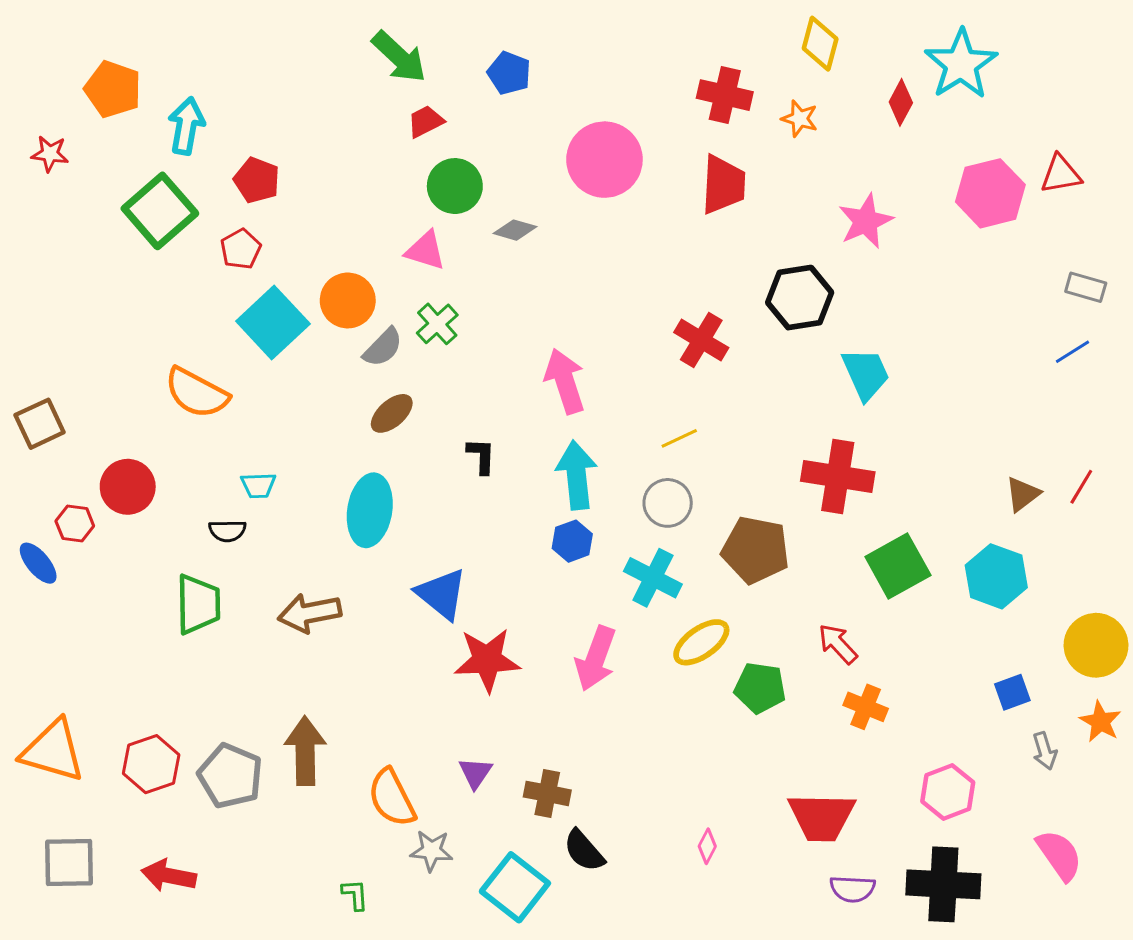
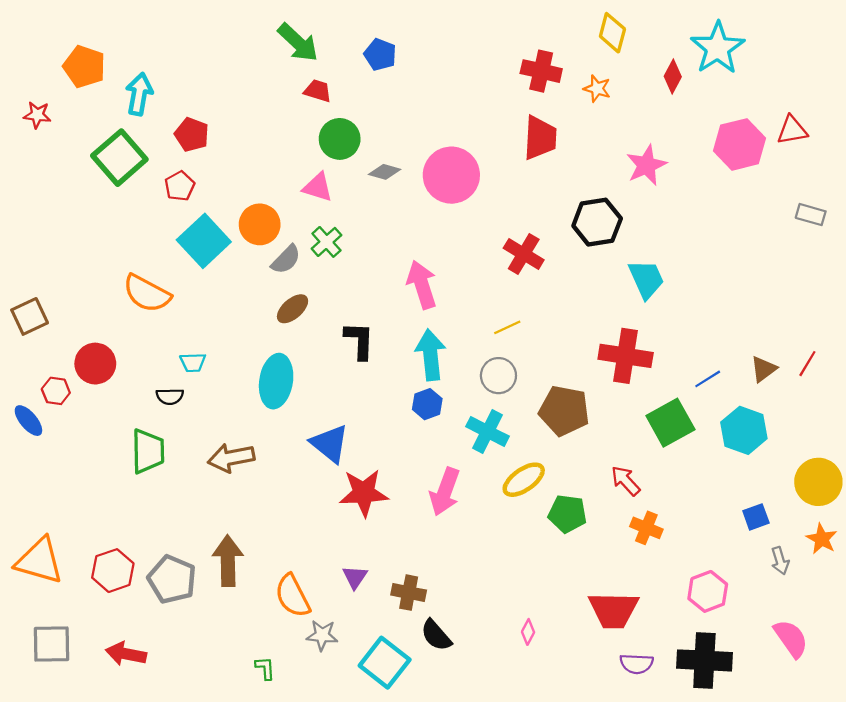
red trapezoid: (425, 121) -> (318, 91), turned 44
pink circle: (604, 160) -> (451, 175), moved
blue line: (1073, 352) -> (708, 379), moved
black L-shape: (481, 456) -> (359, 341), size x1.4

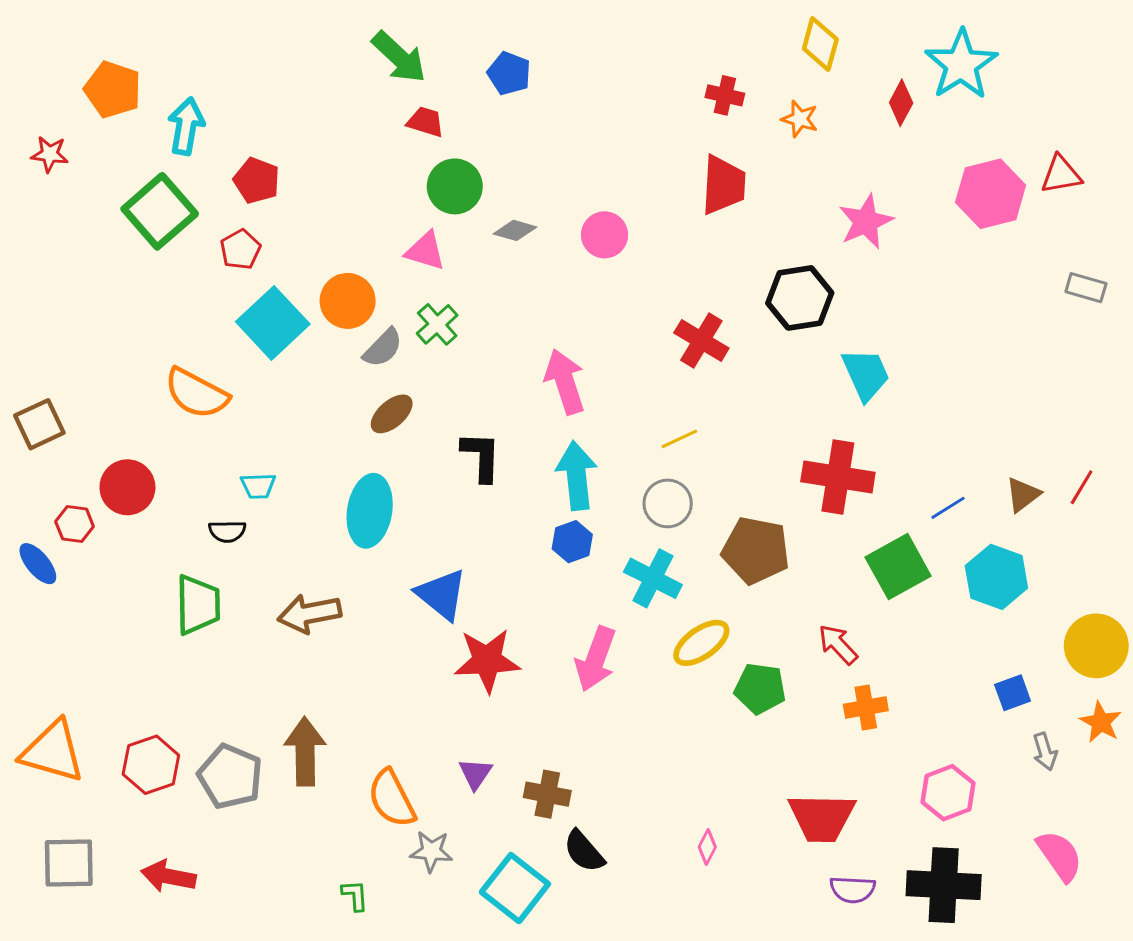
red cross: (541, 71) -> (725, 95), size x0.7
pink circle: (451, 175) -> (605, 235), size x0.6
orange cross: (646, 528) -> (866, 707), turned -32

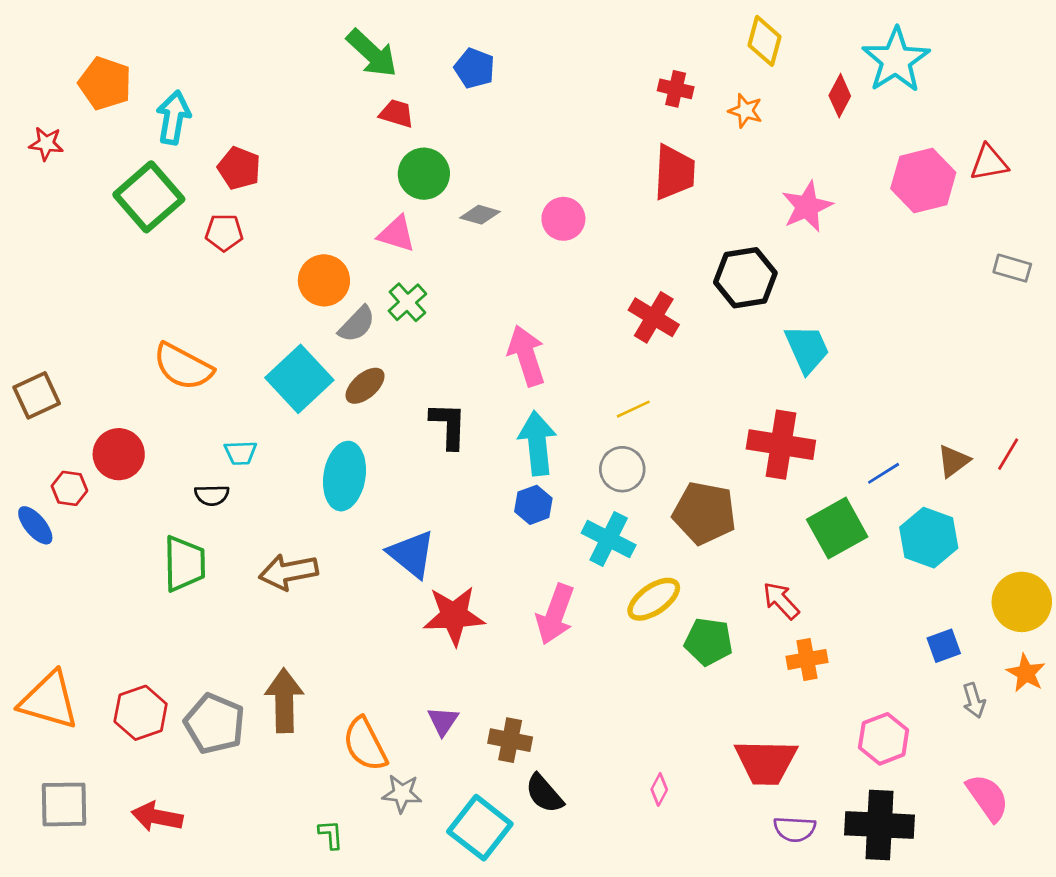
red pentagon: (240, 250) -> (224, 233), turned 30
cyan square: (273, 323) -> (299, 379), moved

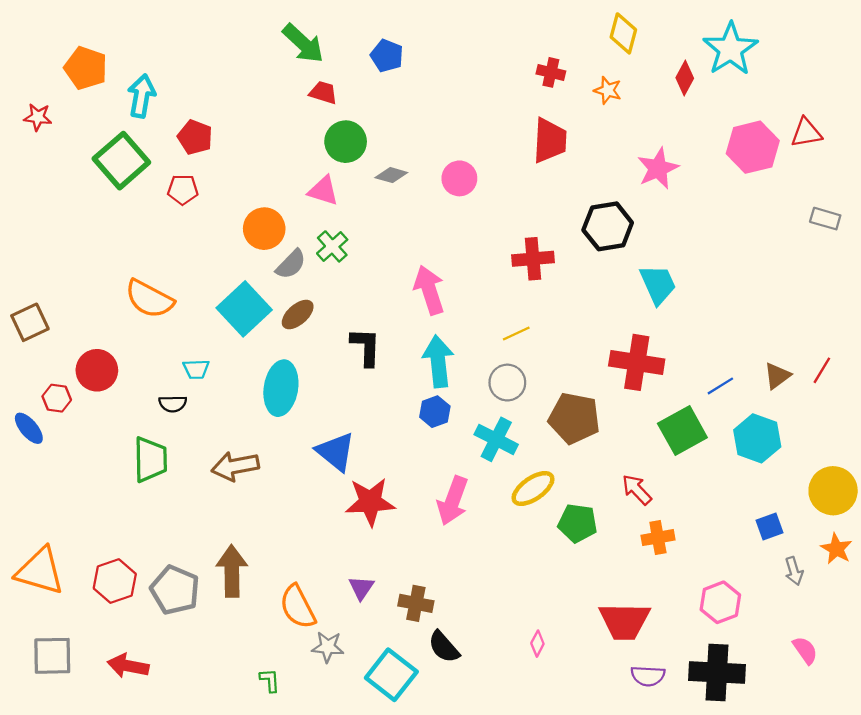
red cross: (654, 317) -> (533, 259), turned -36
pink semicircle: (988, 798) -> (805, 650), size x0.7

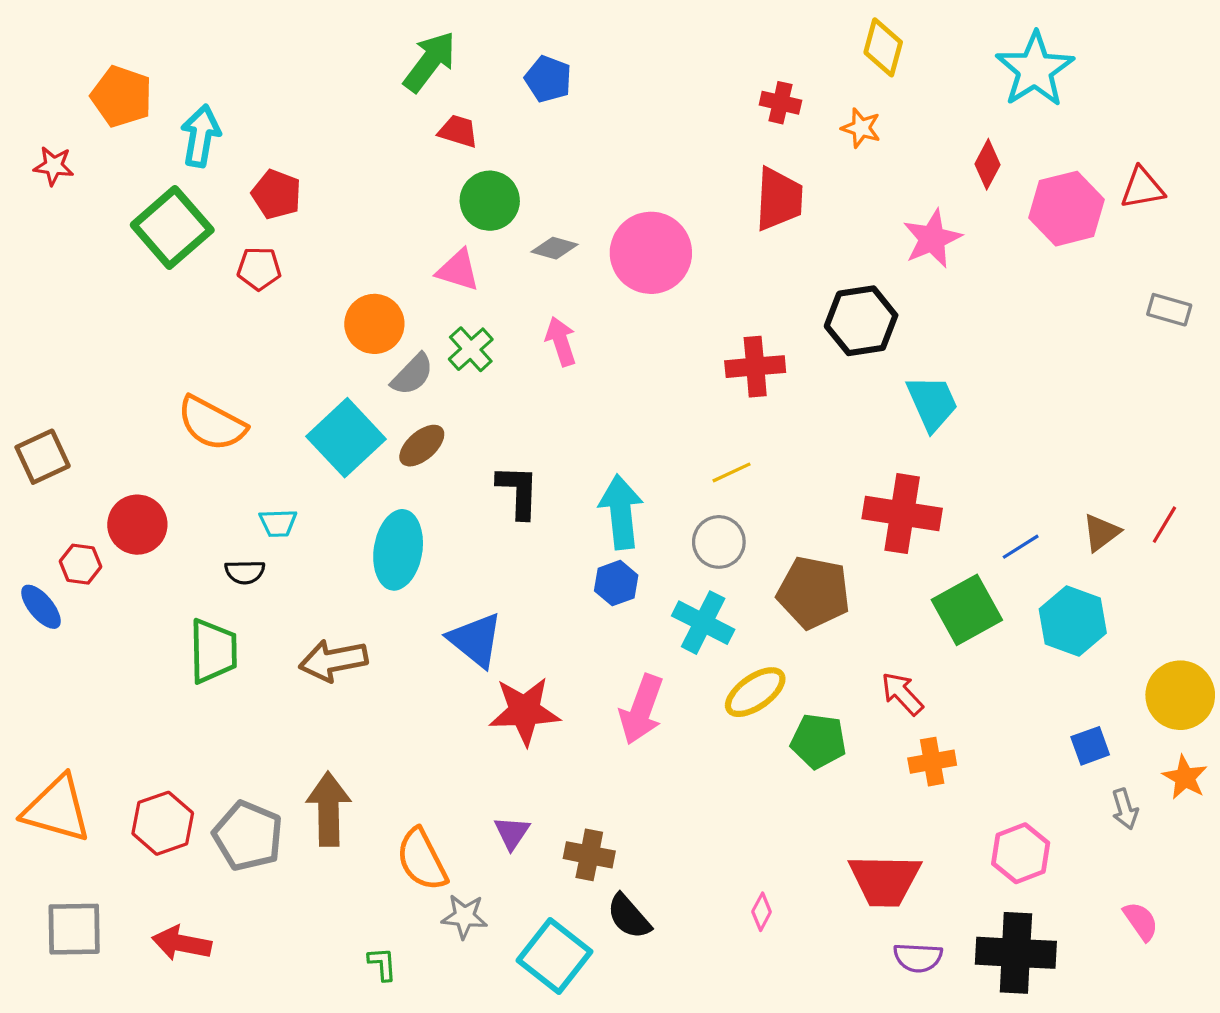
green arrow: (303, 43) -> (430, 62), turned -96
red diamond: (685, 78) -> (987, 164), moved
pink circle: (459, 178) -> (651, 253), size x1.6
pink arrow: (429, 290) -> (561, 341), moved, size x0.7

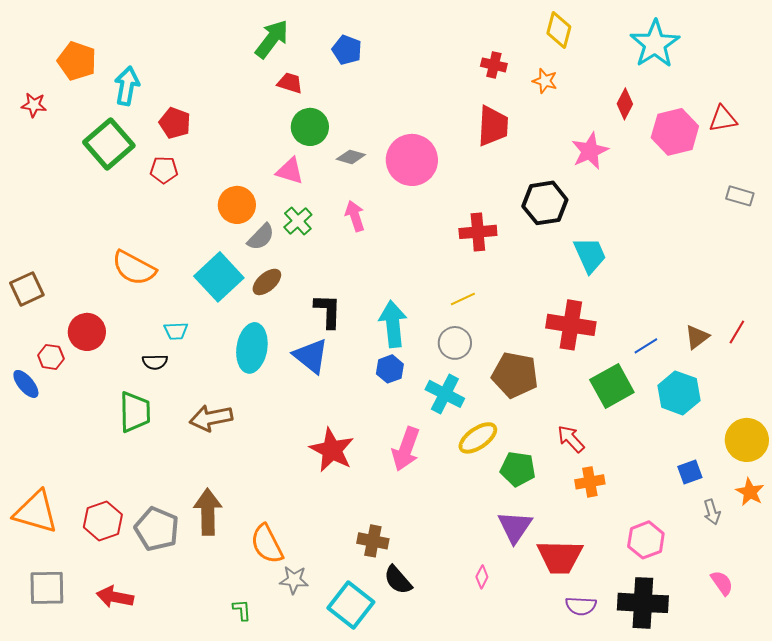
blue triangle: (476, 640) -> (311, 356), moved
red star: (525, 711) -> (332, 450), turned 30
purple triangle: (512, 833) -> (515, 527), moved, size x1.5

